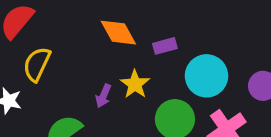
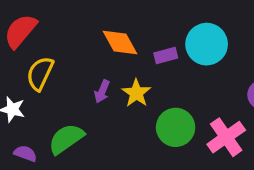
cyan circle: (207, 76) -> (207, 44), moved
purple arrow: (103, 96) -> (102, 91), moved

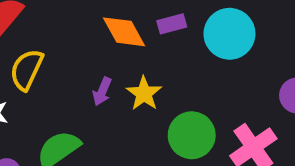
purple rectangle: (166, 56) -> (172, 24), moved

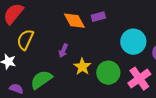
cyan circle: (229, 34) -> (133, 42), moved
yellow star: (144, 93) -> (82, 67), moved

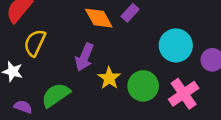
purple rectangle: (98, 17) -> (130, 13), turned -32
purple arrow: (63, 51) -> (84, 57), size x1.5

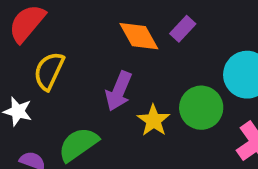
green circle: (143, 86) -> (201, 108), moved

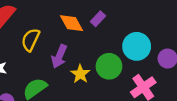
yellow semicircle: (49, 71) -> (31, 40), moved

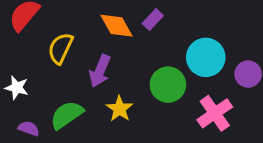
yellow star: (80, 74) -> (120, 109), moved

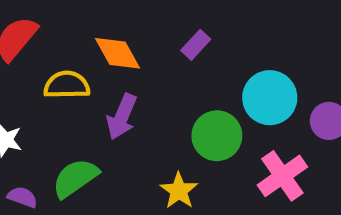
orange diamond: (116, 26) -> (118, 53), moved
yellow semicircle: (61, 48) -> (67, 85), turned 64
yellow star: (120, 109) -> (179, 191), moved

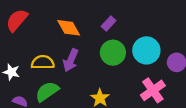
yellow semicircle: (67, 85) -> (43, 62), moved
green circle: (217, 136) -> (113, 53), moved

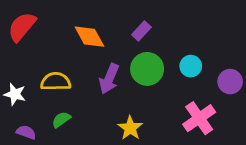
cyan circle: (146, 50) -> (191, 66), size x0.6
purple arrow: (71, 60) -> (109, 79), moved
green semicircle: (47, 92) -> (61, 120), size x0.6

